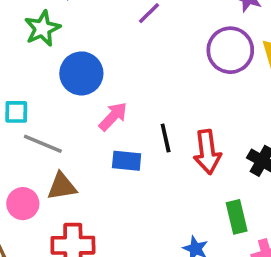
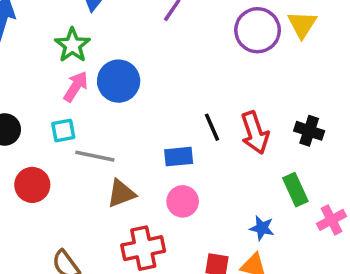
pink arrow: (113, 116) -> (76, 86), moved
pink circle: (23, 204) -> (183, 201), moved

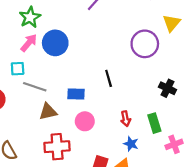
purple circle: (258, 30) -> (145, 44), moved
red arrow: (255, 133) -> (126, 119), moved, size x0.6
blue rectangle: (179, 157) -> (76, 94), moved

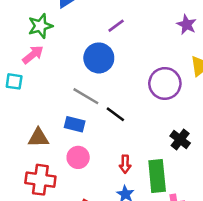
blue circle: (55, 43) -> (99, 58), moved
black line: (109, 78) -> (115, 114), turned -49
gray line: (35, 87) -> (86, 96), moved
green rectangle: (154, 123) -> (157, 176), size x1.4

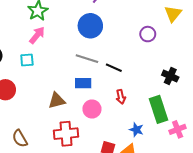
purple circle: (165, 83) -> (148, 34), size x0.6
red arrow: (125, 164) -> (121, 97), moved

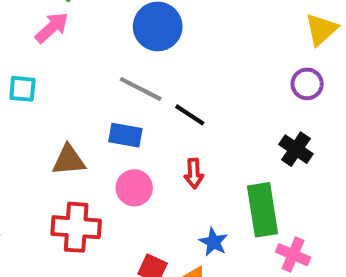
purple circle: (148, 34) -> (307, 84), moved
cyan square: (27, 60) -> (22, 89), moved
pink cross: (178, 129) -> (293, 255), turned 35

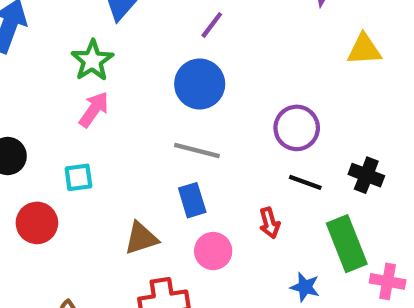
yellow triangle: (321, 29) -> (364, 49), turned 51
purple circle: (307, 84) -> (297, 128), moved, size x1.4
black line: (190, 115) -> (305, 182), moved
blue rectangle: (125, 135) -> (192, 200), turned 76

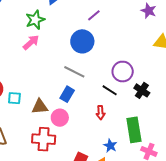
black cross: (366, 175) -> (142, 90), moved
cyan square: (78, 177) -> (14, 98), moved
black line: (305, 182) -> (110, 90), moved
blue rectangle: (192, 200) -> (67, 94), turned 35
pink circle: (213, 251) -> (60, 118), moved

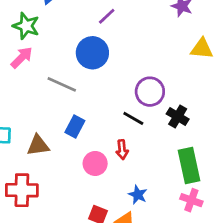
green star: (35, 20) -> (26, 26), turned -30
gray line: (74, 72) -> (62, 84), moved
pink circle: (60, 118) -> (95, 163), moved
green rectangle: (134, 130) -> (189, 165), moved
red cross: (44, 139) -> (22, 190), moved

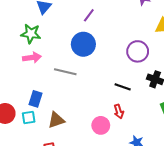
pink arrow: (22, 57) -> (32, 58), turned 48
purple circle: (150, 92) -> (138, 51), moved
blue rectangle: (75, 127) -> (35, 99), moved

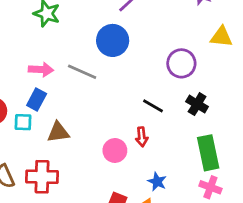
pink arrow: (32, 58) -> (41, 70), moved

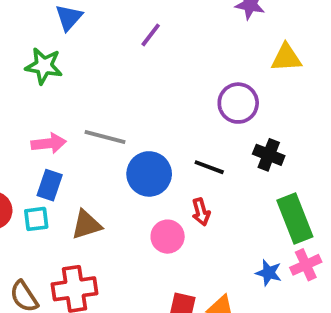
blue circle: (113, 40) -> (149, 174), moved
blue star: (157, 182) -> (269, 273), moved
pink cross: (210, 187) -> (306, 265), turned -35

